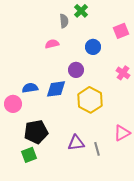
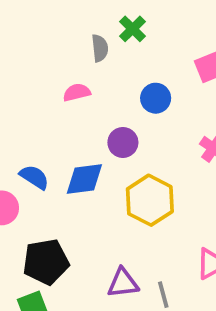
blue semicircle: (30, 88) -> (34, 177), turned 42

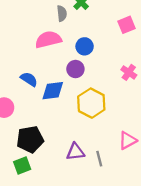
pink semicircle: (77, 92) -> (48, 40), size x1.6
blue circle: (156, 98) -> (85, 46), moved
blue semicircle: (34, 177) -> (29, 79), moved

